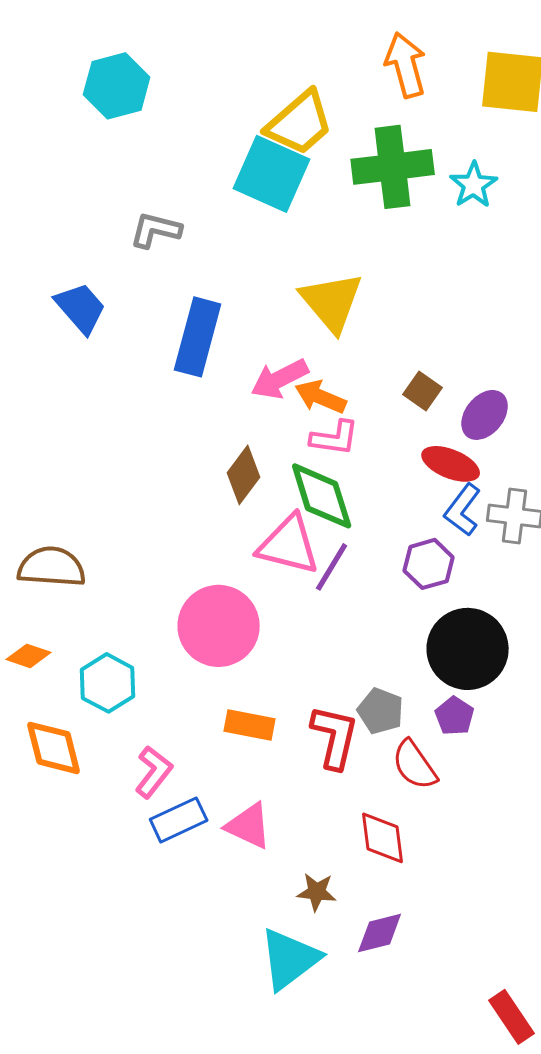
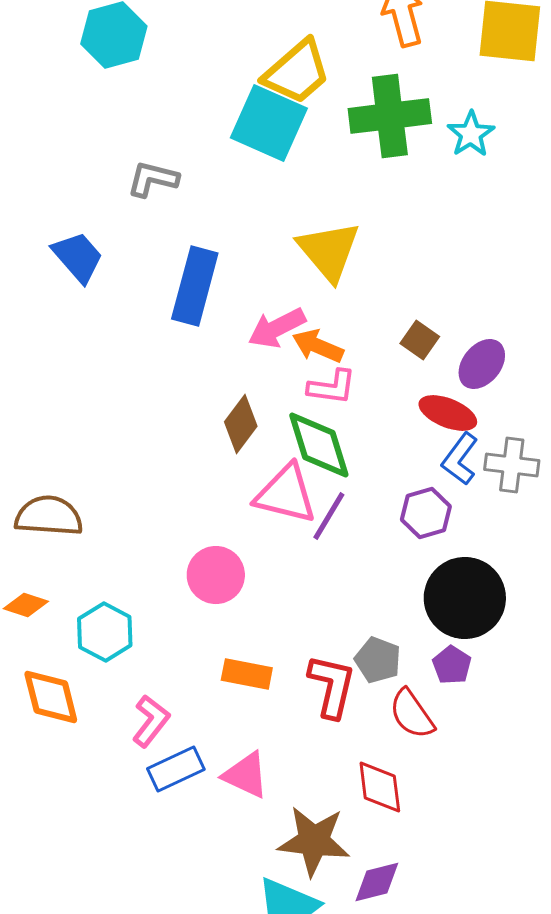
pink circle: (219, 626) -> (216, 575), size x0.7
brown star: (317, 892) -> (314, 841), size x1.8

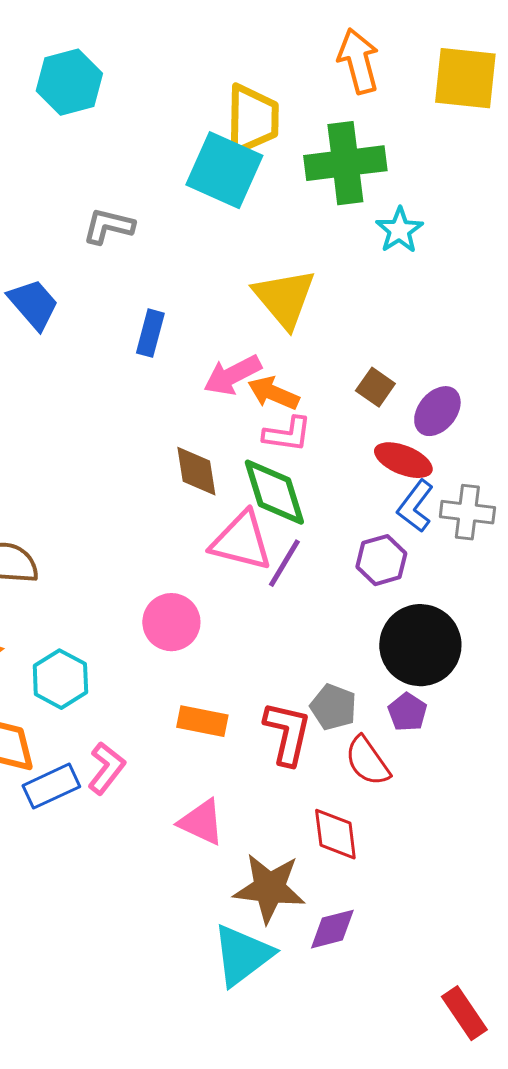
yellow trapezoid: (297, 72) -> (252, 119), turned -48
cyan star: (471, 134) -> (399, 230), moved
blue rectangle: (195, 286) -> (150, 333), size x0.6
brown diamond: (241, 424) -> (196, 471), turned -46
blue rectangle: (176, 769) -> (51, 786), moved

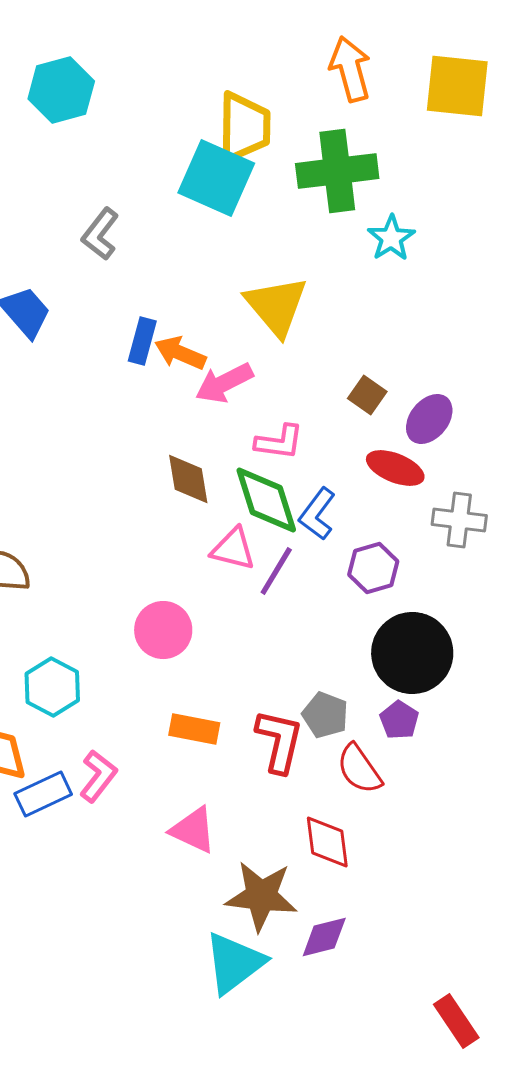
gray L-shape: (108, 226) -> (100, 234), turned -66
orange arrow: (273, 393) -> (180, 353), moved
blue L-shape: (415, 506) -> (317, 514), moved
pink triangle: (241, 541) -> (233, 549), size x0.7

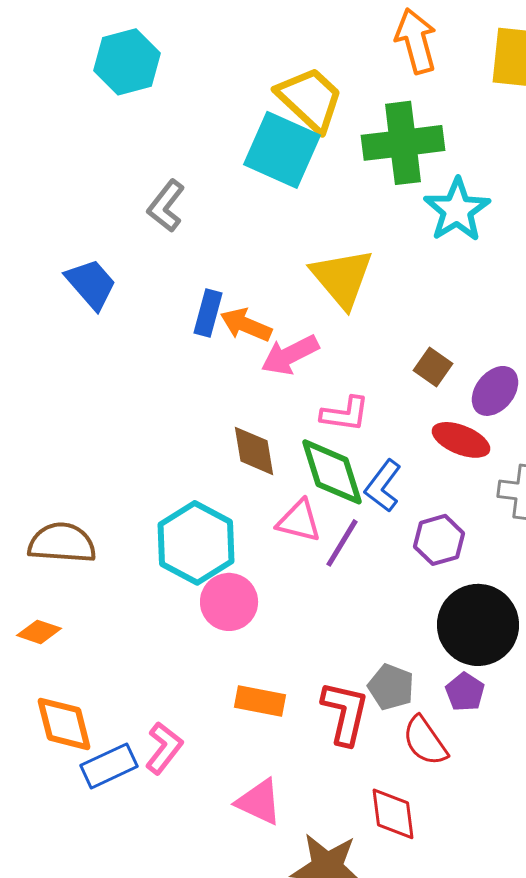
yellow trapezoid: (244, 127) -> (310, 99), turned -48
cyan star: (391, 238) -> (457, 210), size x1.4
cyan hexagon: (52, 687) -> (196, 543), moved, size x1.4

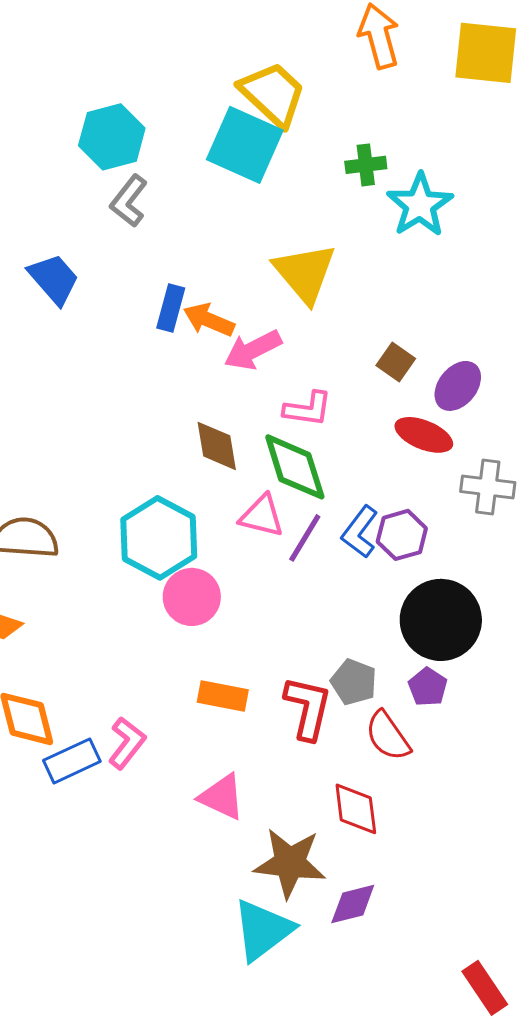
cyan hexagon: (127, 62) -> (112, 137), moved
green cross: (403, 143) -> (366, 165), moved, size x0.5
blue L-shape: (383, 486) -> (360, 532), moved

